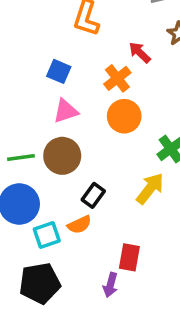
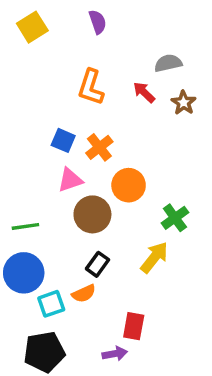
red arrow: (140, 53) -> (144, 92), moved
orange cross: (117, 78) -> (99, 147), moved
brown circle: (62, 156) -> (92, 214), moved
purple arrow: (110, 285) -> (115, 354), turned -115

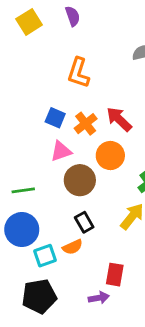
purple semicircle: (98, 22) -> (73, 16), moved
red arrow: (144, 92) -> (119, 119), moved, size x1.4
black rectangle: (98, 264) -> (84, 222), turned -66

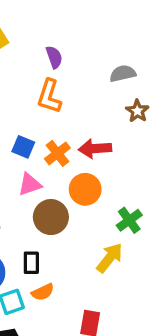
purple semicircle: (73, 16) -> (54, 57), moved
red arrow: (119, 119) -> (95, 149), turned -48
black rectangle: (84, 222) -> (31, 263), moved, turned 30

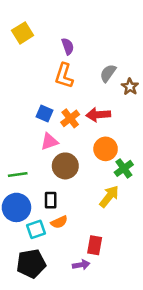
gray semicircle: (123, 73) -> (108, 73), moved, turned -42
orange circle: (85, 189) -> (106, 149), moved

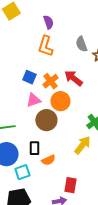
gray semicircle: (108, 73) -> (81, 44), turned -56
red arrow: (98, 115) -> (73, 78), turned 42
orange circle: (106, 149) -> (60, 101), moved
orange semicircle: (59, 222) -> (48, 160), moved

